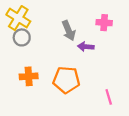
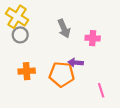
pink cross: (104, 23) -> (93, 38), moved
purple arrow: (86, 47) -> (76, 63), moved

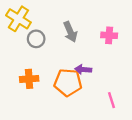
gray circle: (20, 35) -> (36, 39), moved
pink cross: (93, 38) -> (109, 35), moved

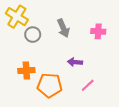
orange pentagon: (68, 82) -> (50, 85), moved
pink line: (112, 100) -> (88, 85), moved, turned 64

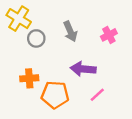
pink cross: (98, 31) -> (109, 35), turned -32
purple arrow: (75, 62) -> (83, 69), size x1.5

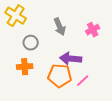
gray circle: (36, 38) -> (31, 43), moved
orange pentagon: (55, 95) -> (60, 76), moved

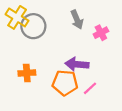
gray arrow: (60, 27) -> (77, 20), moved
gray circle: (31, 43) -> (33, 26), moved, size x1.5

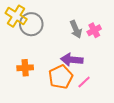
gray arrow: (77, 20) -> (76, 29), moved
orange pentagon: (65, 83) -> (61, 77), turned -30

